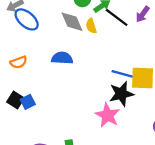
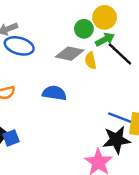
blue ellipse: (27, 19) -> (19, 46), turned -30
gray diamond: (72, 22) -> (70, 54), turned -60

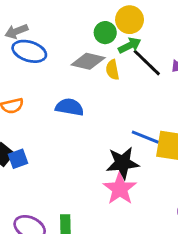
black star: (116, 140) -> (123, 163), moved

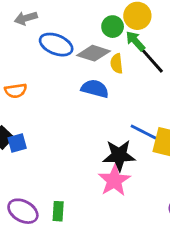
green arrow: (130, 45) -> (135, 41), turned -110
blue ellipse: (29, 51) -> (56, 45), moved
blue semicircle: (70, 107) -> (95, 89), moved

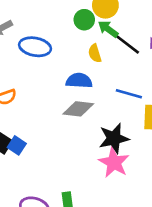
gray diamond: (93, 53) -> (78, 109), moved
blue line: (144, 132) -> (129, 94), moved
blue square: (17, 143) -> (17, 145), turned -30

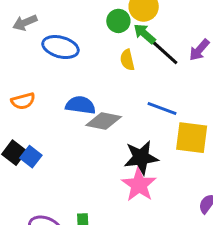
blue semicircle: (79, 81) -> (80, 105), moved

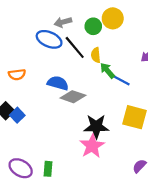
gray arrow: (25, 23) -> (63, 22), moved
green arrow: (144, 34) -> (107, 71), moved
black line: (163, 51) -> (75, 47), moved
blue line: (162, 109) -> (120, 79), moved

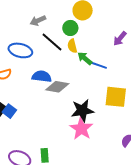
green circle: (93, 26) -> (70, 28), moved
blue ellipse: (49, 39) -> (20, 50), moved

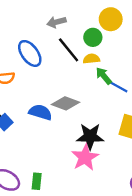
yellow semicircle: (72, 46) -> (91, 59), turned 88
blue ellipse: (20, 50) -> (30, 53), turned 30
blue semicircle: (42, 76) -> (40, 112), moved

